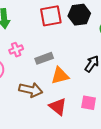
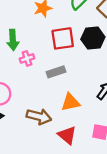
pink cross: (16, 50) -> (27, 58), moved
gray rectangle: (44, 58) -> (56, 72), moved

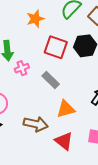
red square: (63, 38) -> (56, 47), turned 30
gray rectangle: (56, 72) -> (51, 80), turned 66

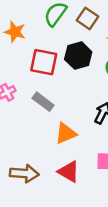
orange star: (35, 19) -> (15, 32), turned -30
brown arrow: (36, 124) -> (24, 173), moved

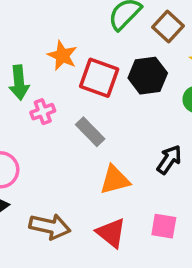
orange star: (15, 32) -> (62, 56), moved

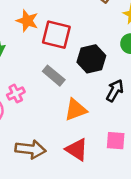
black hexagon: (148, 76) -> (91, 59), moved
pink cross: (43, 112) -> (16, 94), moved

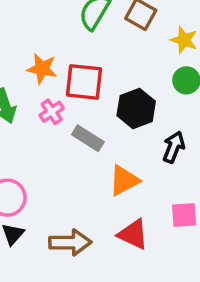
pink cross: (16, 94) -> (52, 112), moved

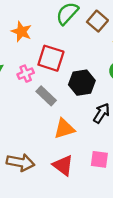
orange star: (42, 69) -> (21, 31), moved

